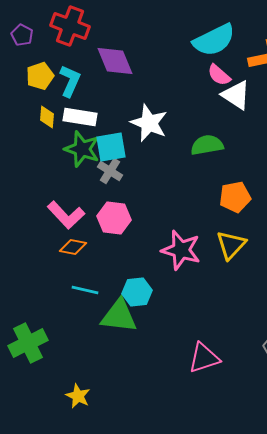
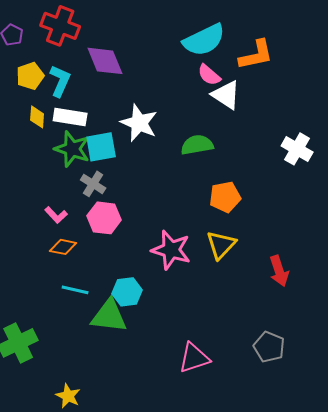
gray cross: (110, 171) -> (93, 184), moved
pink L-shape: (66, 215) -> (56, 215), size x0.6

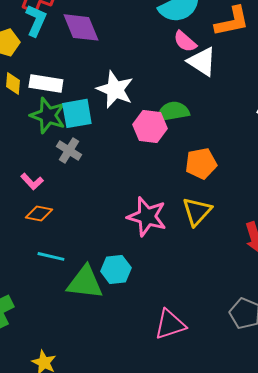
cyan L-shape: (60, 81) -> (36, 20), moved
pink hexagon: (104, 218) -> (150, 126), moved
cyan hexagon: (127, 292) -> (116, 269), moved

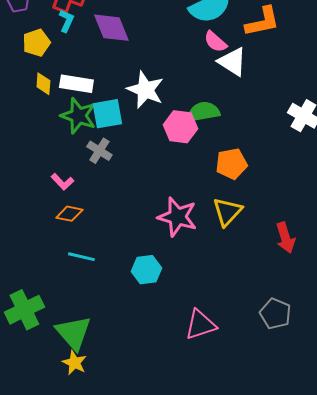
cyan L-shape: (36, 20) -> (66, 21), size x0.7
green triangle: (85, 282) -> (73, 333), moved, turned 42

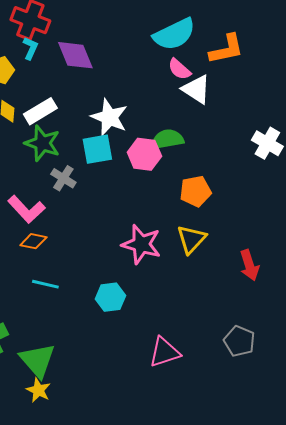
white rectangle: (76, 84) -> (40, 111), turned -40
cyan square: (107, 114) -> (97, 149), moved
pink L-shape: (62, 182) -> (26, 209), size x1.6

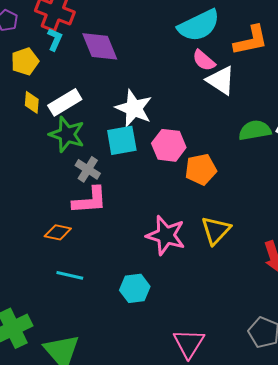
green semicircle: (167, 139) -> (255, 130), moved
orange pentagon: (195, 191) -> (201, 169), moved
pink L-shape: (26, 209) -> (90, 200), moved, turned -51
pink triangle: (164, 352) -> (189, 343), turned -40

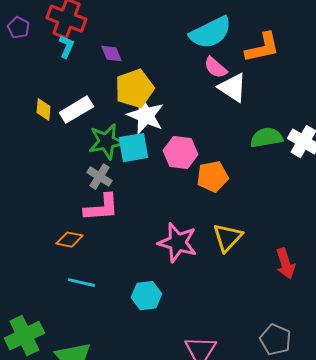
purple diamond: (100, 46) -> (111, 54), size x0.6
yellow pentagon: (25, 61) -> (134, 89), moved, size x1.4
green star: (67, 134) -> (106, 142), moved, turned -30

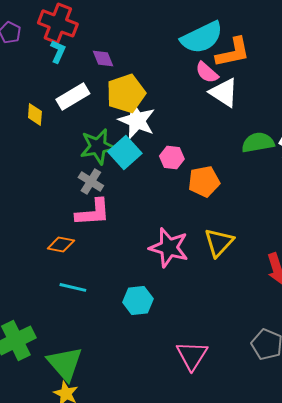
orange L-shape: (262, 48) -> (233, 52), moved
white rectangle: (76, 110) -> (73, 96), moved
cyan square: (133, 148) -> (125, 152), turned -32
pink hexagon: (180, 153) -> (172, 157), size x0.7

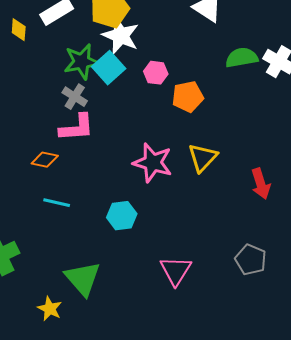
green triangle: (65, 363) -> (83, 279), moved

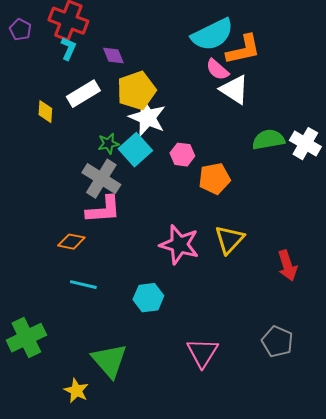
green star: (82, 62) -> (108, 144), size x0.6
gray cross: (75, 97) -> (101, 179), size x1.5

